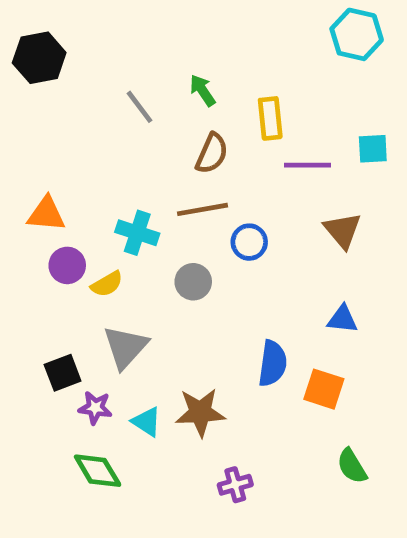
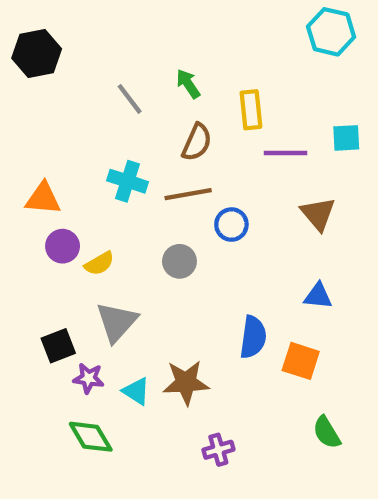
cyan cross: (137, 233) -> (127, 181), moved

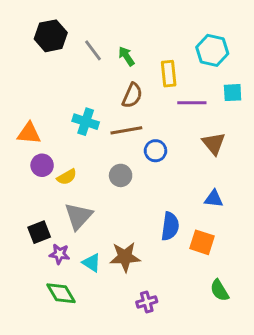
cyan hexagon: (331, 32) -> (212, 50), moved
black hexagon: (37, 53) -> (51, 36), moved
gray line: (130, 99) -> (93, 50), moved

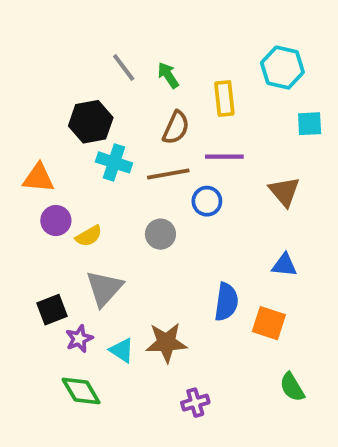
black hexagon: (51, 36) -> (91, 122), moved
purple line: (192, 103) -> (224, 157), moved
purple star: (60, 254) -> (79, 339), turned -30

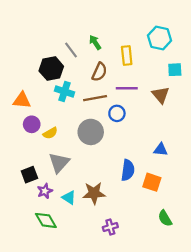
gray line: (124, 68) -> (71, 50), moved
brown triangle: (284, 191) -> (161, 95), moved
gray circle: (160, 234) -> (91, 132), size x1.5

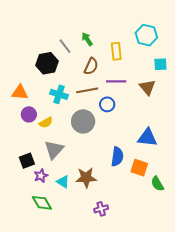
cyan cross: (64, 92) -> (59, 94), moved
blue triangle: (161, 149) -> (147, 138), size x1.5
green semicircle: (165, 218) -> (157, 184), moved

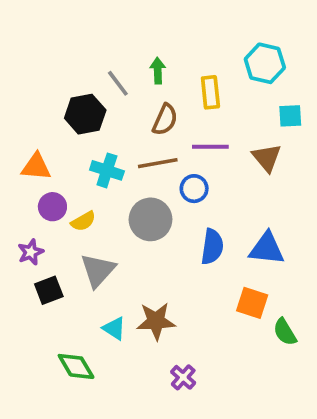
green arrow: (87, 39) -> (158, 71), turned 32
blue semicircle: (117, 157) -> (212, 247), moved
purple star: (41, 176) -> (31, 252), moved
purple cross: (101, 209) -> (183, 377), turned -32

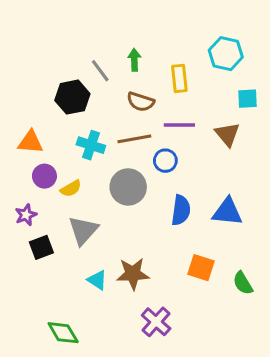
brown semicircle: (165, 120) -> (141, 102), turned 84
orange square: (252, 303) -> (201, 268), moved
green diamond: (76, 366) -> (63, 333), moved
purple cross: (183, 377) -> (156, 322), size x1.4

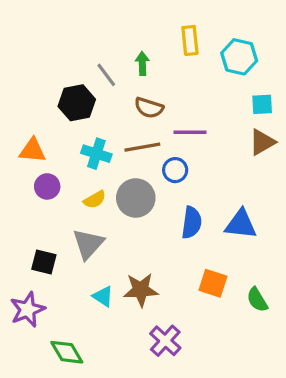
yellow rectangle: (179, 78) -> (190, 40), moved
brown triangle: (227, 134) -> (262, 142), moved, turned 40
yellow semicircle: (71, 189) -> (95, 200), moved
purple star: (26, 215) -> (27, 310), moved, size x1.5
black square: (41, 247) -> (44, 262), turned 35

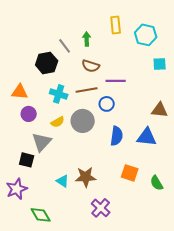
brown triangle: (262, 142) -> (160, 110), moved, turned 36
gray triangle: (88, 244) -> (42, 142), moved

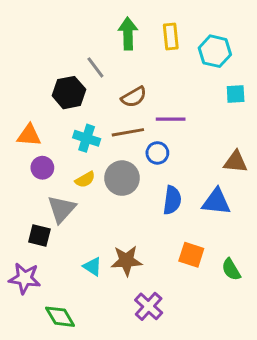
green arrow: (87, 39) -> (128, 34), moved, size x1.5
brown semicircle: (91, 66) -> (134, 97), turned -48
purple star: (17, 189) -> (25, 278), turned 30

